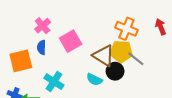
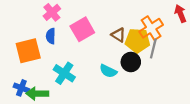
orange cross: (126, 29) -> (151, 28), moved, turned 35
brown triangle: (104, 56) -> (118, 35), moved, size x0.6
gray line: (136, 59) -> (153, 48), turned 66

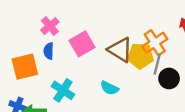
brown triangle: (118, 35) -> (120, 50), size x1.6
black circle: (131, 62) -> (169, 78), moved

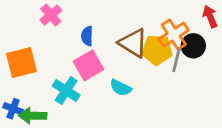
pink square: (82, 44) -> (88, 65), moved
blue semicircle: (49, 51) -> (87, 36), moved
black circle: (169, 78) -> (193, 46), moved

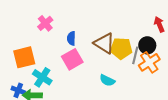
orange cross: (174, 35) -> (149, 62), moved
cyan semicircle: (121, 88) -> (107, 80), moved
cyan cross: (66, 91) -> (42, 77), moved

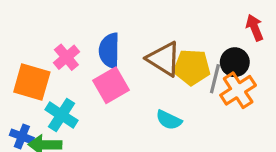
pink cross: (45, 23) -> (66, 57), moved
blue semicircle: (71, 38) -> (109, 51), size x1.5
orange square: (24, 57) -> (32, 82), turned 30

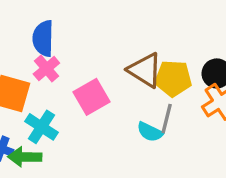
blue semicircle: (109, 51) -> (43, 38), moved
gray line: (215, 79) -> (167, 119), moved

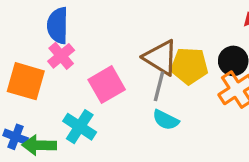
gray line: (167, 119) -> (159, 86), moved
cyan cross: (41, 127) -> (80, 127), moved

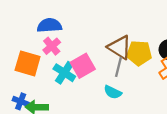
blue semicircle: (58, 25) -> (49, 25), turned 85
cyan semicircle: (166, 120) -> (113, 92), moved
cyan cross: (80, 127) -> (64, 73), moved

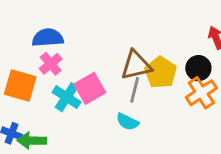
brown triangle: (120, 47) -> (136, 65), turned -45
yellow pentagon: (139, 53) -> (161, 72), turned 30

